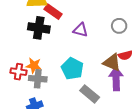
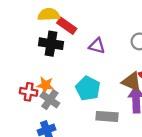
gray cross: (38, 79) -> (50, 100), turned 30
gray rectangle: (90, 94) -> (107, 116), turned -36

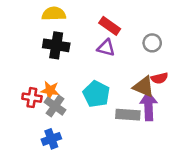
red rectangle: (67, 26) -> (110, 26), moved
gray rectangle: (107, 116) -> (128, 115), moved

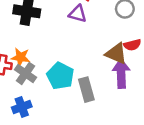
cyan pentagon: (96, 94) -> (60, 76), moved
gray rectangle: (128, 115) -> (86, 90), moved, turned 70

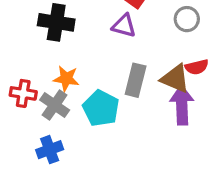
orange star: (21, 57) -> (66, 79), moved
gray rectangle: (86, 90) -> (136, 80), moved, turned 30

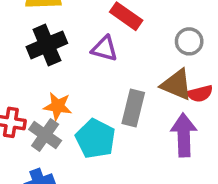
black cross: (56, 22) -> (47, 45), turned -32
purple triangle: (124, 26) -> (104, 49), moved
brown triangle: (175, 79) -> (177, 85), moved

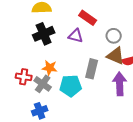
gray circle: (189, 41) -> (114, 36), moved
cyan pentagon: (95, 139) -> (71, 86), turned -30

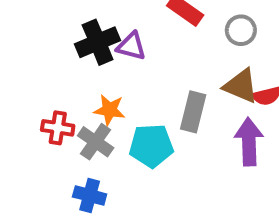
purple triangle: (76, 36) -> (131, 46), moved
gray circle: (114, 36) -> (241, 30), moved
blue cross: (40, 111) -> (90, 195), turned 35

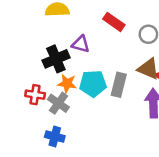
black cross: (98, 42) -> (56, 59), moved
cyan pentagon: (151, 146) -> (93, 84), moved

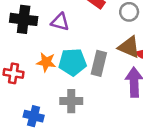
black cross: (56, 59) -> (24, 19), moved, turned 30
gray cross: (58, 103) -> (71, 101), moved, turned -35

